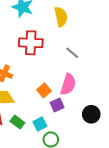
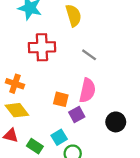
orange square: (44, 90) -> (61, 99), turned -32
green rectangle: (17, 122) -> (35, 146), moved

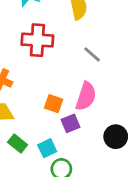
green rectangle: (35, 146) -> (18, 143), moved

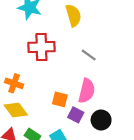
purple square: (71, 123) -> (76, 115), turned -35
black circle: (116, 137) -> (101, 120), moved

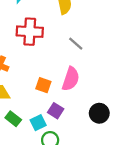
purple square: (76, 115) -> (56, 111), moved
black circle: (101, 120) -> (99, 113), moved

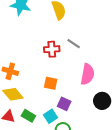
red cross: (30, 32) -> (52, 49), moved, size x0.7
pink semicircle: (71, 79) -> (87, 74), moved

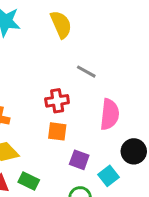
red cross: (52, 49) -> (57, 101), moved
cyan square: (51, 116) -> (109, 176), moved

